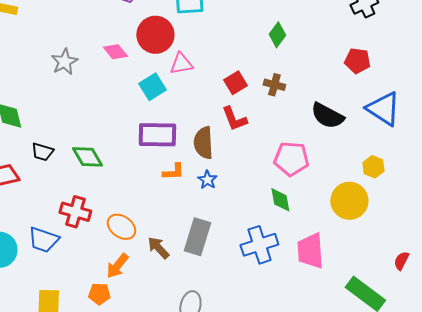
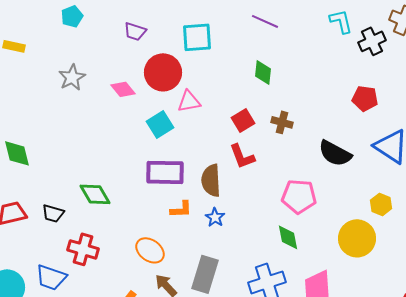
green diamond: (277, 35) -> (263, 72), moved, turned -30
gray star: (64, 62) -> (72, 77), moved
black trapezoid: (42, 152) -> (53, 213), moved
orange ellipse: (121, 227) -> (150, 250), moved

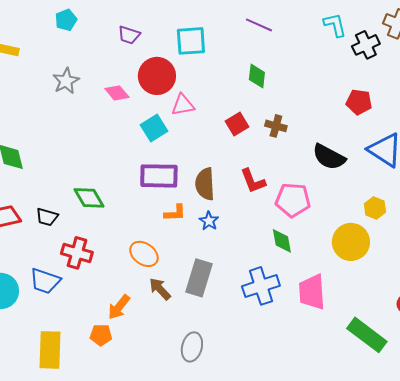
red L-shape: (242, 156) -> (253, 181), moved

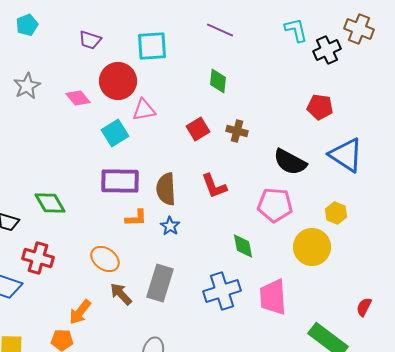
pink pentagon: (293, 200) -> (275, 205), moved

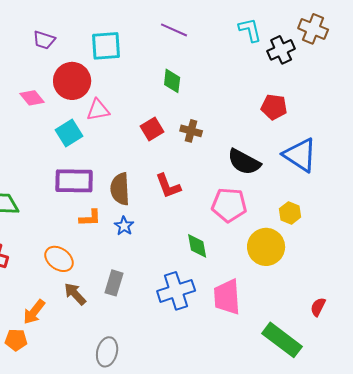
gray rectangle: (160, 283) -> (114, 283), size x0.7

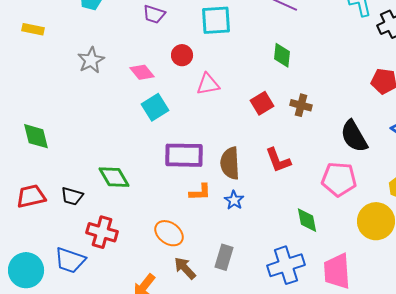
red circle: (72, 81) -> (182, 55), size x0.6
cyan square: (69, 133) -> (155, 107), moved
black semicircle: (244, 162) -> (354, 136), turned 32

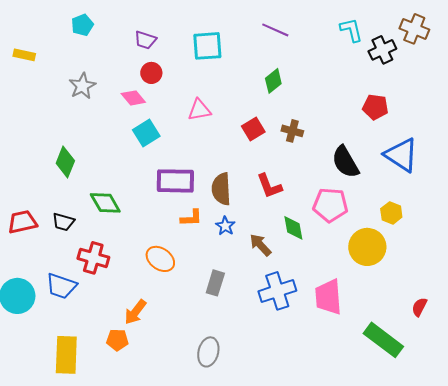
red circle: (182, 55) -> (151, 73), moved
green diamond: (282, 55) -> (273, 81), turned 45
green diamond: (36, 136) -> (65, 162), moved, turned 36
green diamond: (307, 220) -> (293, 228), moved
brown arrow: (185, 268) -> (260, 245), moved

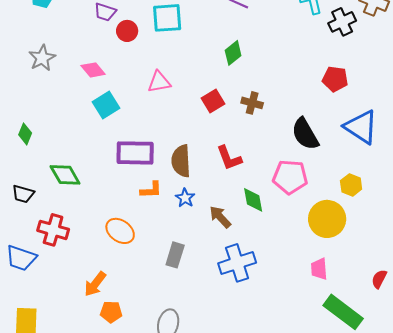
red circle: (151, 73) -> (127, 31), moved
green diamond: (65, 162) -> (25, 134), size x0.7
pink trapezoid: (328, 297) -> (319, 269), moved, size x0.6
orange pentagon: (117, 340) -> (111, 312), moved

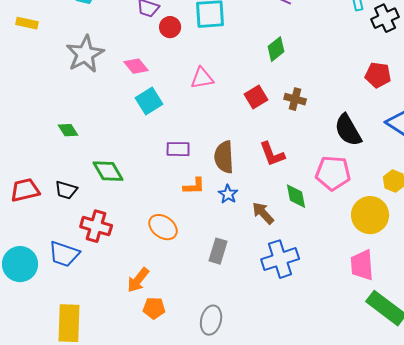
gray star: (42, 58) -> (85, 54), size x1.4
green diamond: (25, 134) -> (68, 130), turned -55
purple rectangle: (135, 153) -> (178, 149), size x0.6
pink trapezoid: (319, 269) -> (362, 265), size x1.4

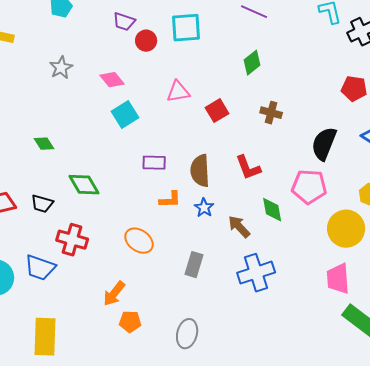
gray star: (85, 54) -> (61, 68), size x0.6
red square: (256, 97) -> (217, 111), moved
black semicircle: (348, 130) -> (324, 144), turned 52

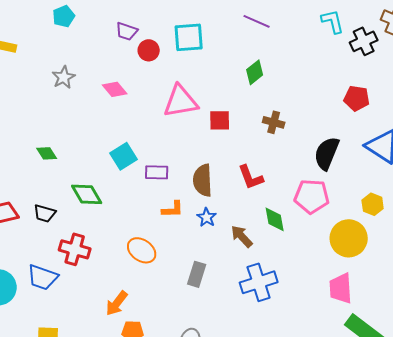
pink triangle: (178, 92) -> (181, 101), size x1.5
red square: (217, 111) -> (220, 120), turned 30
cyan square: (125, 115) -> (124, 156), moved

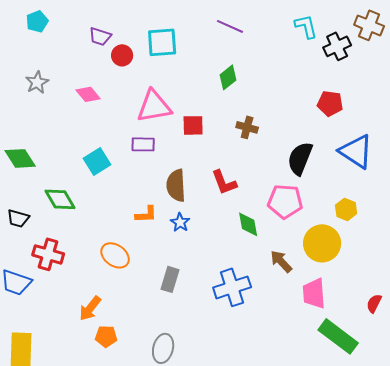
green diamond: (47, 153) -> (20, 158), size x1.5
purple rectangle: (157, 172) -> (143, 144), moved
brown arrow: (242, 236) -> (281, 261), moved

